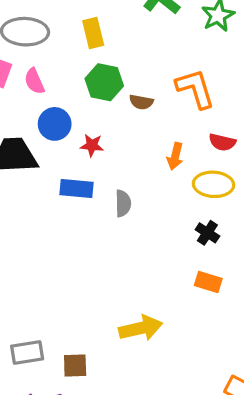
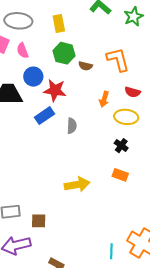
red star: (92, 145) -> (55, 90), size x1.6
blue rectangle: (77, 189) -> (45, 116), turned -42
yellow arrow: (141, 328) -> (77, 185), moved

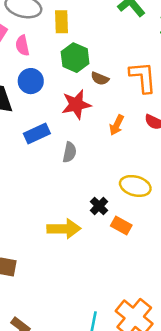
yellow rectangle: (59, 24) -> (61, 22), moved
red star: (55, 90) -> (76, 105), moved, turned -30
yellow ellipse: (126, 117) -> (135, 186), moved
black cross: (121, 146) -> (99, 206), moved

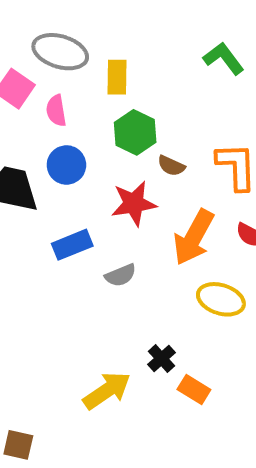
orange arrow: (117, 125) -> (194, 237), size x1.8
gray semicircle: (70, 152) -> (121, 275), turned 54
yellow ellipse: (135, 186) -> (221, 299), moved
yellow arrow: (64, 229) -> (107, 391), turned -36

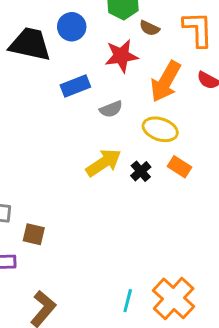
yellow ellipse: (221, 299) -> (160, 129), moved
orange rectangle: (194, 390) -> (180, 167), moved
yellow arrow: (107, 391) -> (104, 163), moved

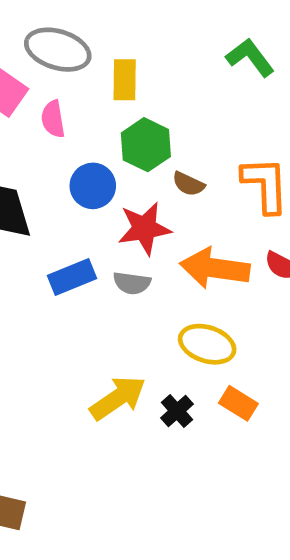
blue circle: (72, 27) -> (93, 186), moved
orange arrow: (166, 81) -> (215, 268), turned 69
gray semicircle: (111, 109) -> (132, 283), moved, turned 30

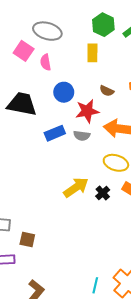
yellow rectangle: (125, 80) -> (92, 53), moved
green hexagon: (146, 145) -> (103, 25), moved

